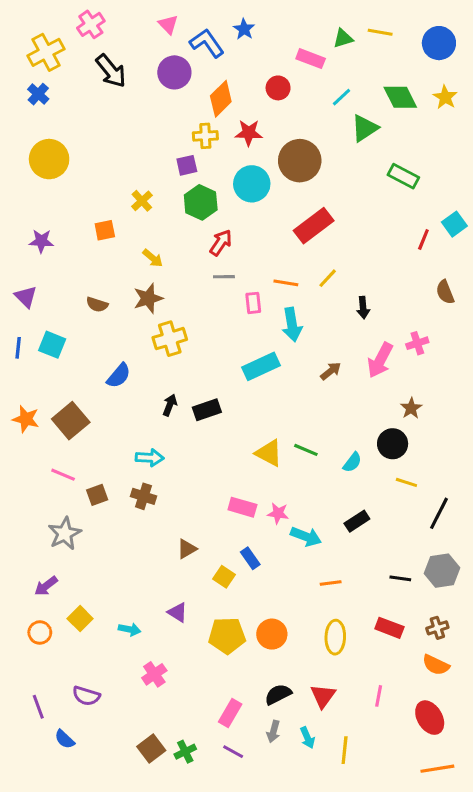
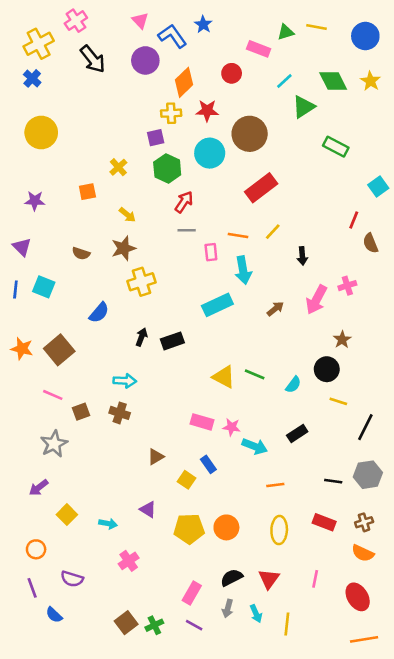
red line: (423, 240) -> (354, 220), moved
orange circle: (40, 632) -> (36, 549), moved

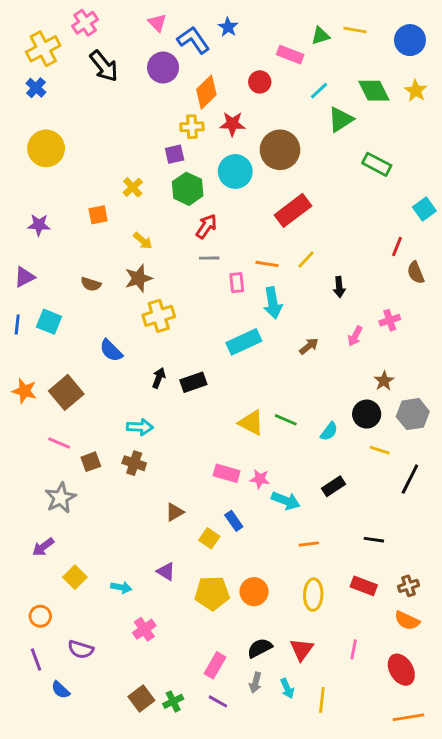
purple triangle: (22, 247) -> (24, 277), turned 48
pink arrow: (316, 300) -> (355, 336), size x0.6
blue semicircle: (99, 313) -> (111, 351), turned 95
gray hexagon: (368, 475) -> (413, 414), moved

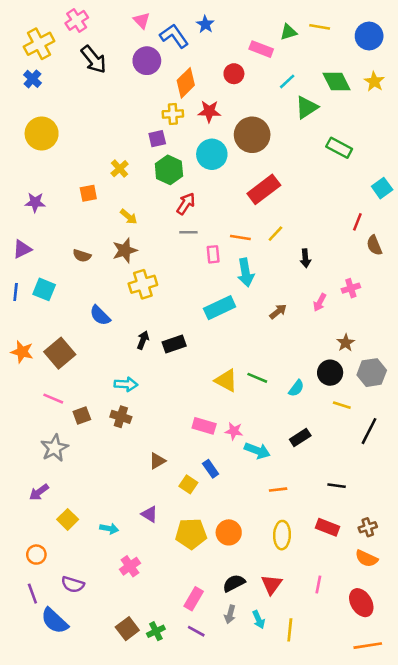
blue semicircle: (61, 690) -> (55, 621), size x1.6

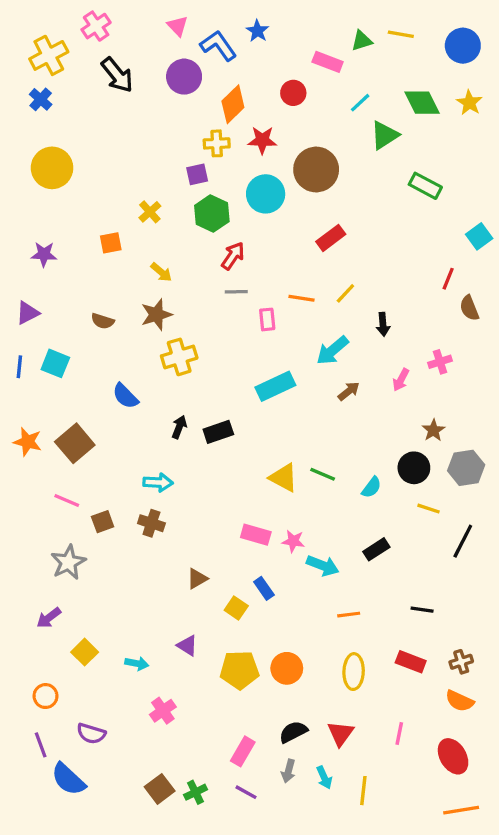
red rectangle: (264, 189) -> (331, 238), size x0.7
cyan arrow: (246, 273) -> (332, 350), moved, turned 60

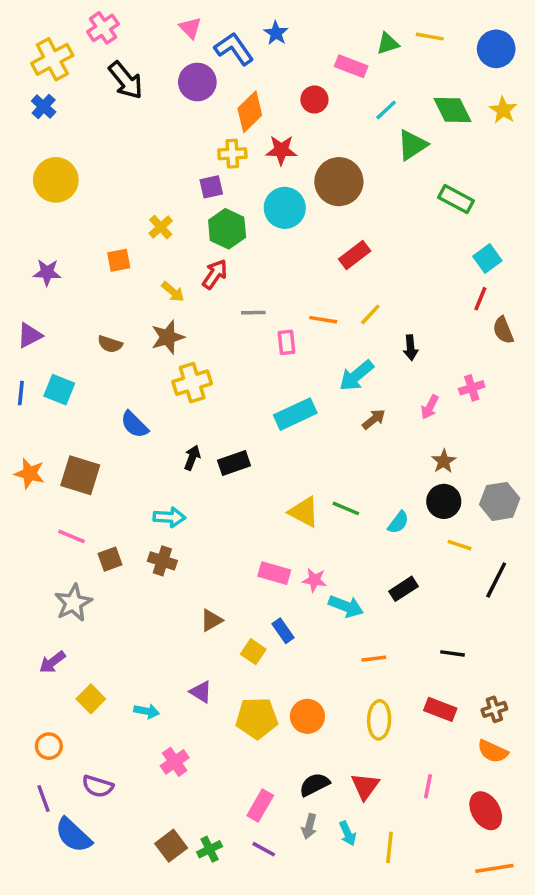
cyan square: (479, 236) -> (487, 259), moved
red arrow: (233, 256) -> (215, 274), moved
brown star: (433, 430) -> (444, 461), moved
brown square: (75, 443) -> (80, 475), turned -33

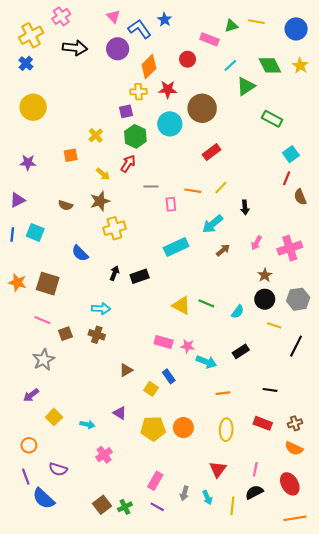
black arrow: (126, 80) -> (75, 48), turned -45
pink cross: (472, 388) -> (290, 248), moved, size x1.6
black semicircle: (314, 785) -> (254, 492), moved

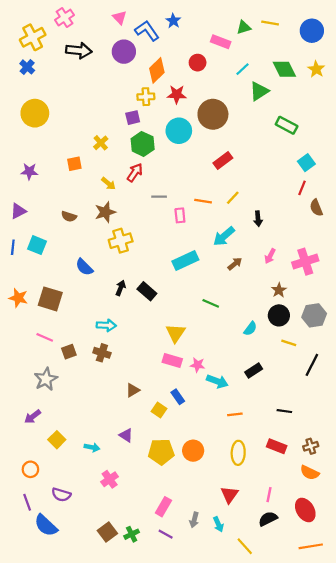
black rectangle: (140, 276) -> (147, 291), turned 60
green line: (206, 303) -> (211, 303), moved
yellow triangle: (181, 305) -> (176, 333), moved, turned 36
yellow line: (232, 506) -> (245, 546), moved, turned -48

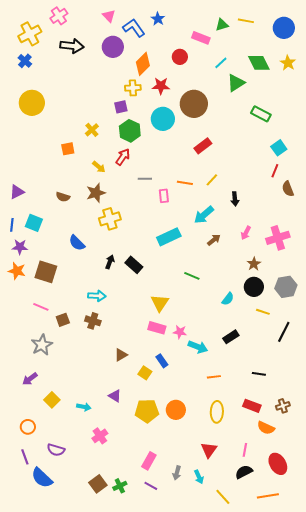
purple star: (29, 171) -> (20, 247), moved
orange semicircle: (310, 473) -> (266, 428), moved
orange line: (311, 546) -> (268, 496), moved

